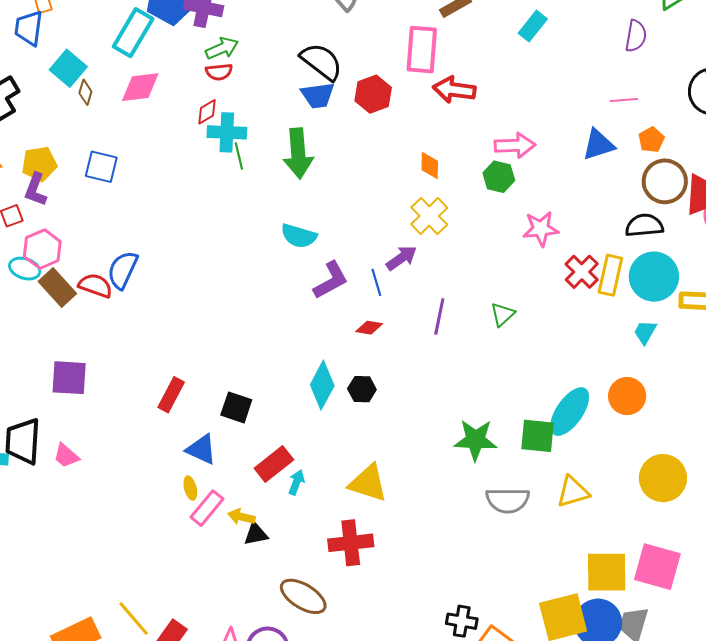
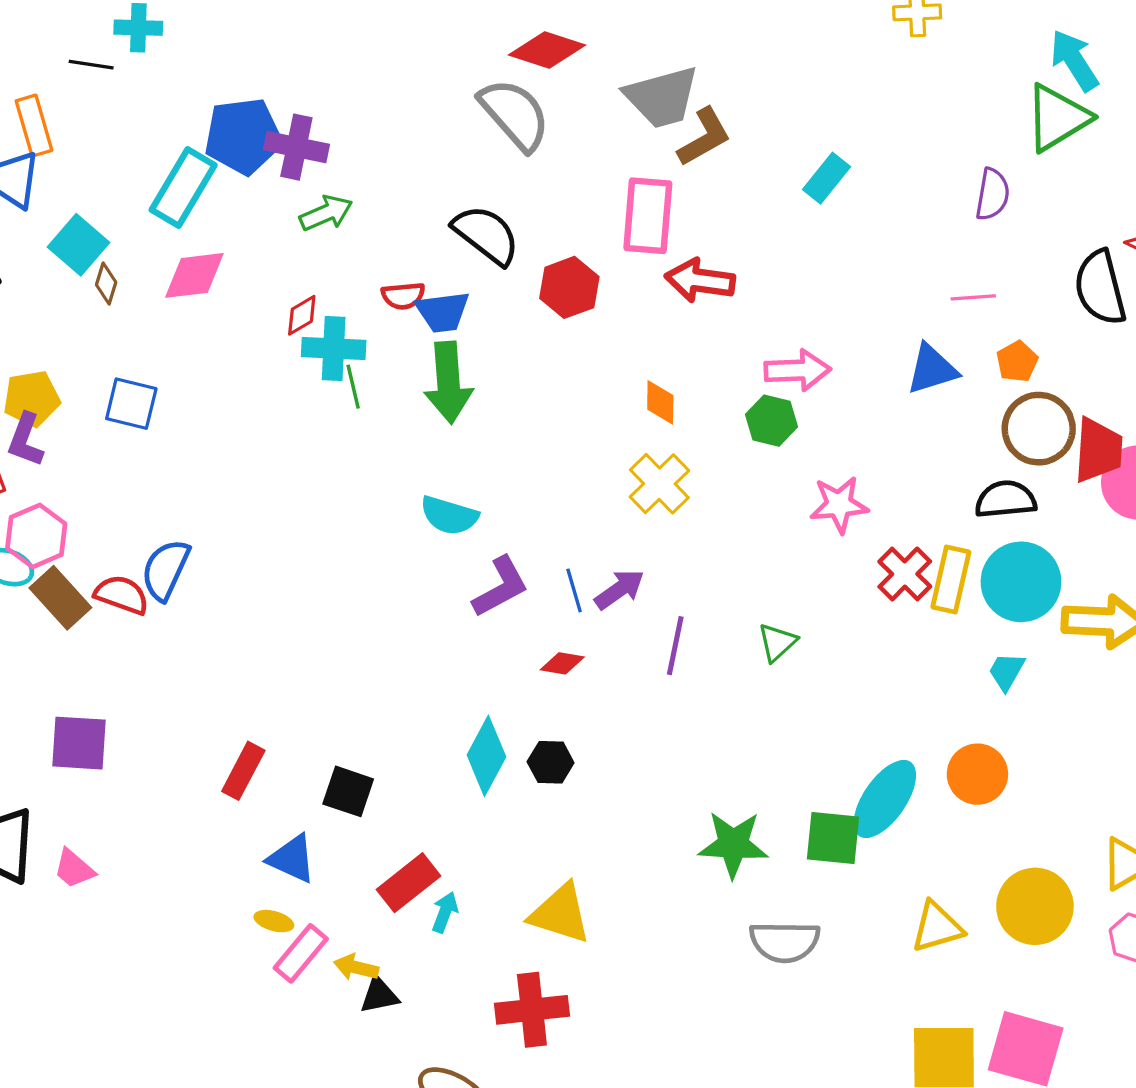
red semicircle: (219, 72) -> (403, 296), moved
blue trapezoid: (318, 95) -> (443, 312), moved
purple arrow: (401, 258) -> (619, 589), moved
yellow ellipse: (190, 488) -> (274, 921), turned -60
yellow triangle: (573, 492) -> (937, 927), moved

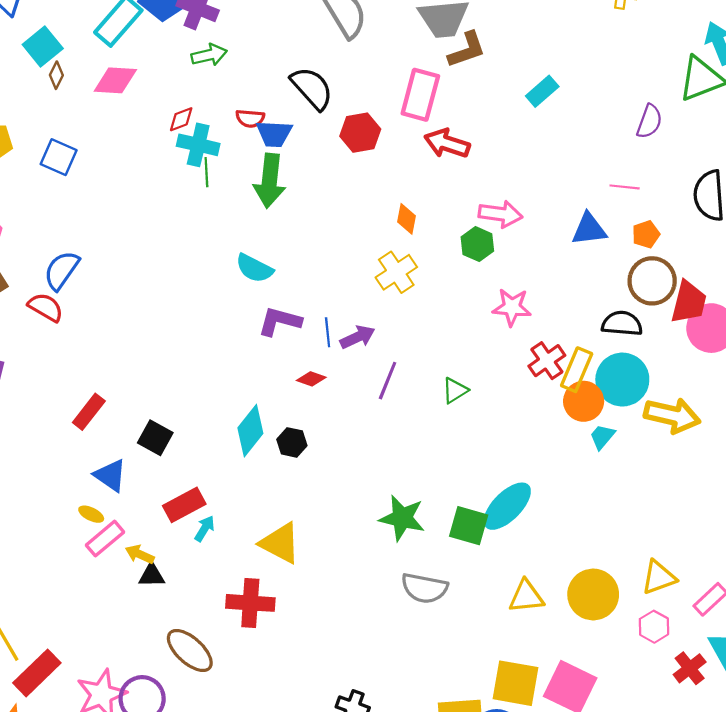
purple L-shape: (501, 587) -> (280, 321), turned -147
red semicircle: (122, 595) -> (46, 307), moved
orange circle: (977, 774) -> (584, 401), moved

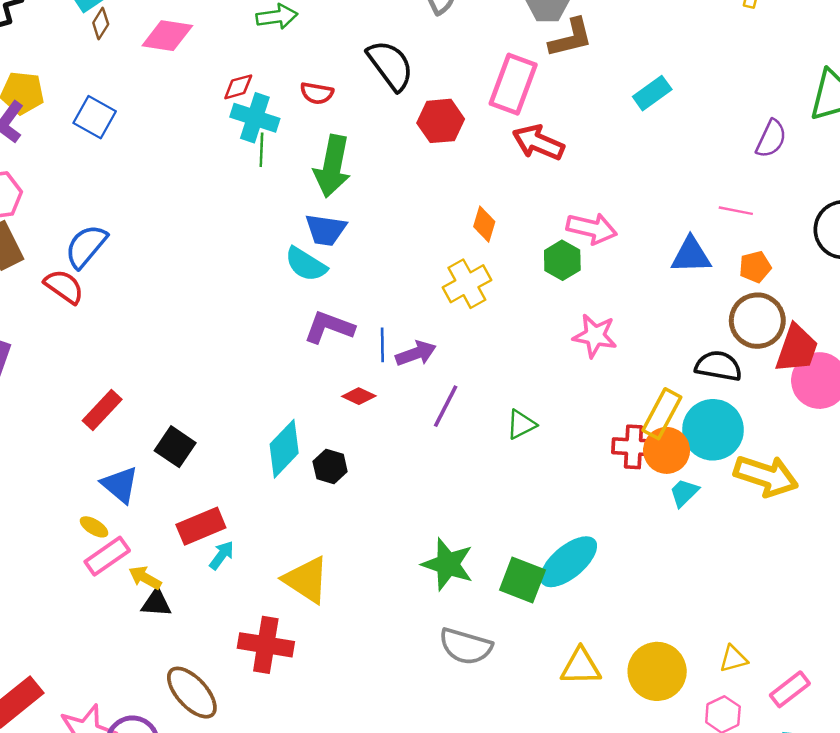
blue trapezoid: (274, 134) -> (326, 230), moved
red cross: (547, 361) -> (634, 447), moved, turned 33
yellow triangle: (659, 577) -> (733, 659), size x0.7

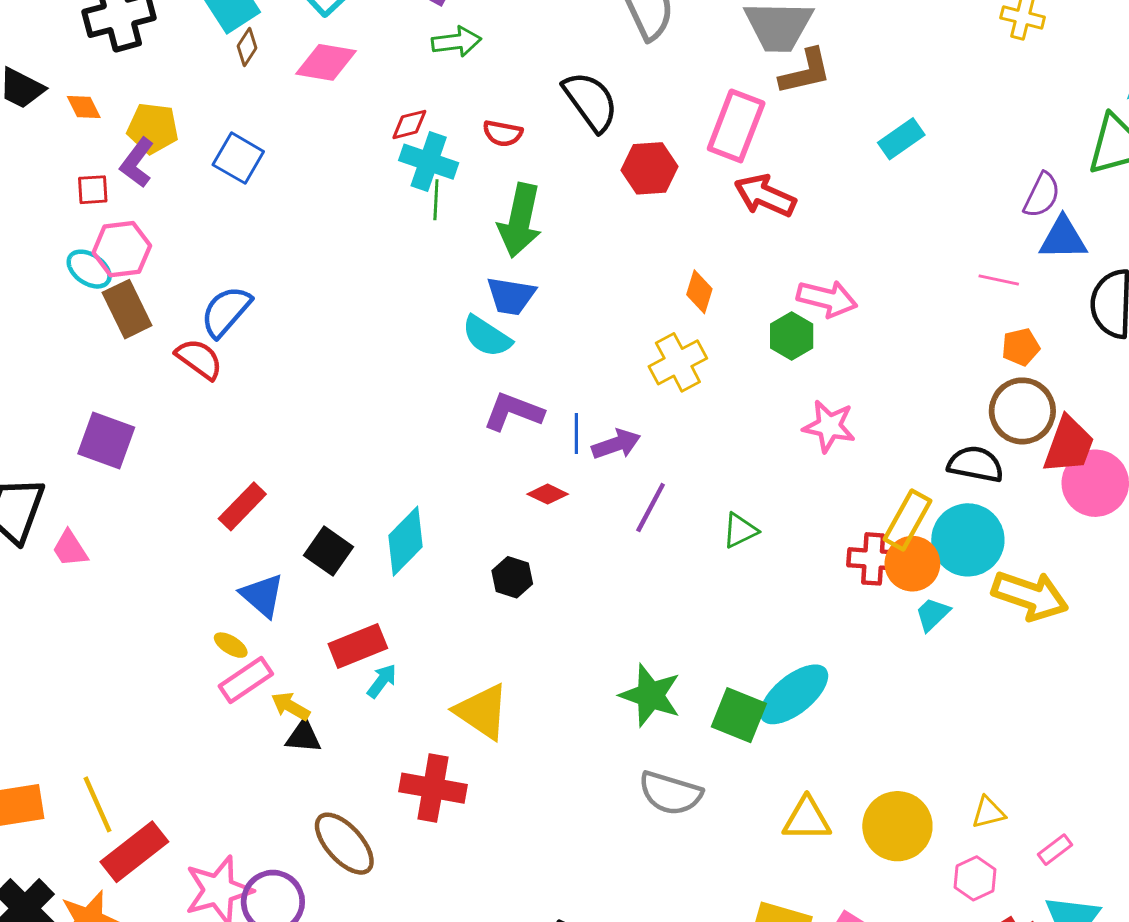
blue triangle: (691, 255) -> (1063, 238), moved
cyan diamond: (284, 449) -> (406, 541), moved
pink rectangle: (790, 689) -> (1055, 850), size x0.7

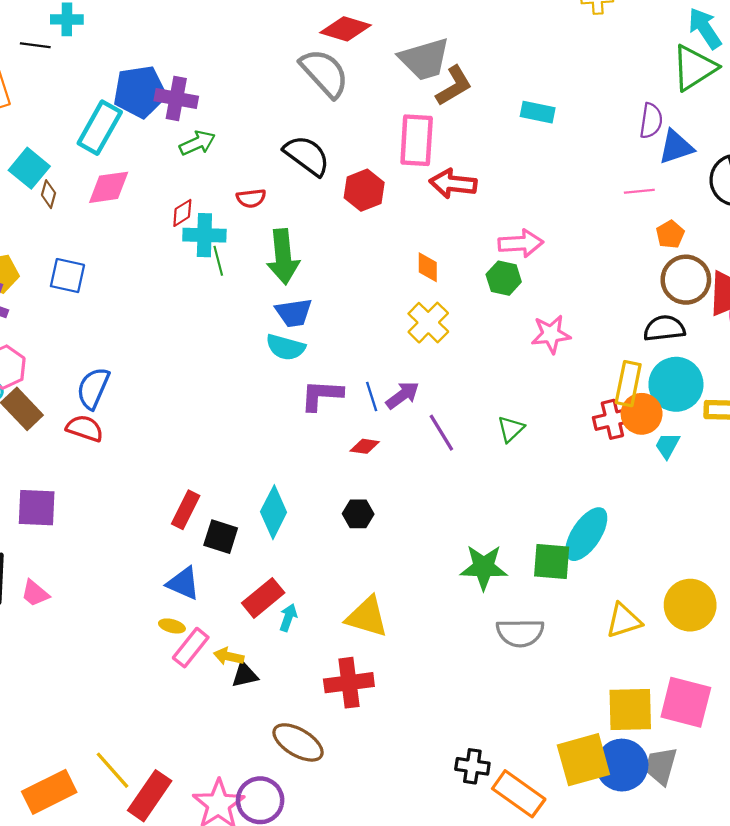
cyan rectangle: (901, 139) -> (538, 112), turned 64
red rectangle: (242, 506) -> (186, 510), moved
purple line: (651, 507) -> (441, 433), turned -42

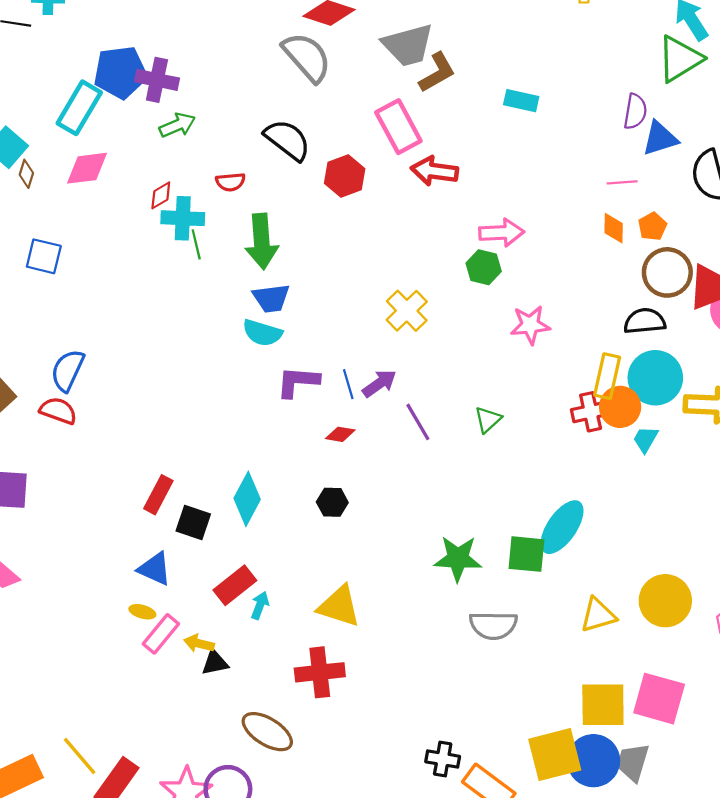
pink rectangle: (417, 140) -> (398, 127), turned -33
orange diamond: (428, 267) -> (614, 228), moved

